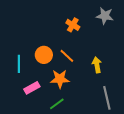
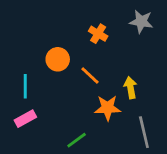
orange circle: (44, 55) -> (58, 59), moved
orange star: (60, 79) -> (108, 108), moved
pink rectangle: (32, 88) -> (25, 119), moved

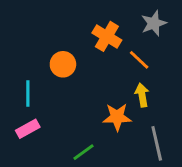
gray star: (141, 22) -> (154, 23), turned -30
orange cross: (98, 34) -> (107, 36), size x1.4
orange line: (90, 75) -> (139, 60), moved

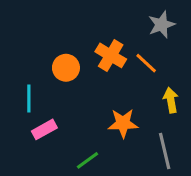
orange cross: (107, 36) -> (111, 55), moved
yellow arrow: (142, 95) -> (171, 100), moved
pink rectangle: (28, 129) -> (44, 129), moved

